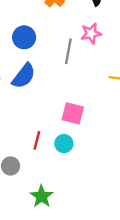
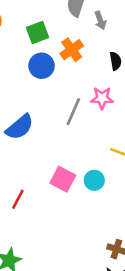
blue circle: (24, 37) -> (42, 66), moved
cyan circle: (64, 144) -> (94, 180), moved

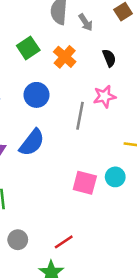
blue circle: (42, 66) -> (36, 95), moved
red line: (18, 199) -> (64, 242), moved, turned 42

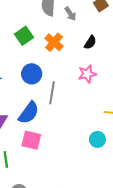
black semicircle: (109, 58) -> (90, 42), turned 56
gray line: (80, 116) -> (52, 93), moved
pink square: (85, 183) -> (31, 140), moved

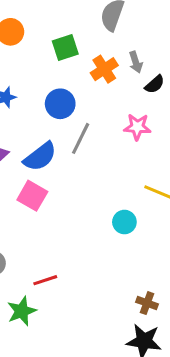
gray arrow: (70, 14) -> (136, 62), moved

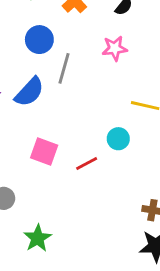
pink square: (32, 196) -> (44, 151), moved
red line: (45, 280) -> (87, 164), moved

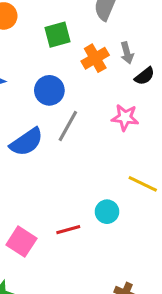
pink square: (44, 151) -> (21, 242), moved

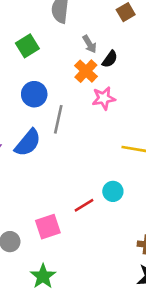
orange cross: (95, 58) -> (86, 71), moved
cyan circle: (107, 212) -> (113, 191), moved
pink square: (21, 242) -> (48, 227), turned -35

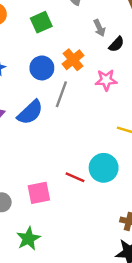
orange cross: (86, 71) -> (73, 60), moved
cyan circle: (113, 191) -> (104, 168), size x1.5
red line: (84, 205) -> (75, 177), turned 48

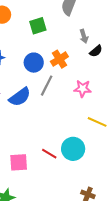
pink star: (106, 80) -> (83, 89), moved

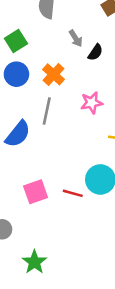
blue circle: (34, 63) -> (16, 74), moved
pink square: (19, 162) -> (36, 192), moved

